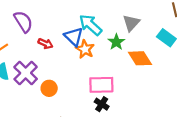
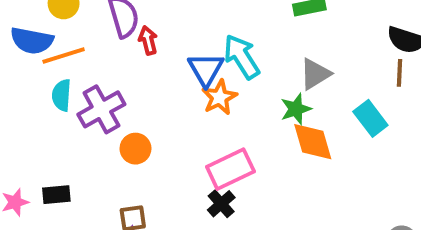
green star: (116, 42) -> (296, 109), moved
red arrow: (45, 44) -> (148, 40), moved, turned -144
pink rectangle: (101, 85) -> (230, 169), turned -40

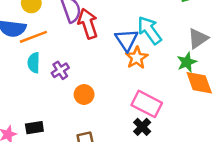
red arrow: (148, 40) -> (88, 24), size x1.6
purple cross: (101, 109) -> (60, 70), size x0.6
pink rectangle: (230, 169) -> (147, 104), turned 56

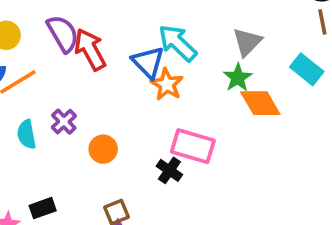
cyan semicircle: (34, 63) -> (27, 134), moved
black cross: (142, 127) -> (169, 170), moved

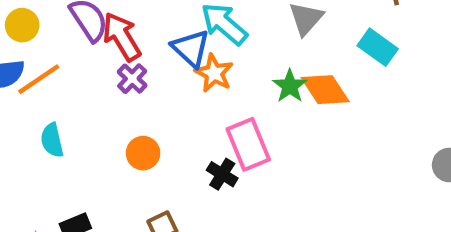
green star: (238, 78) -> (290, 86), moved
purple cross: (64, 122) -> (132, 79), moved
pink rectangle: (193, 146) -> (248, 144), turned 54

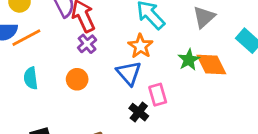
blue triangle: (191, 48) -> (129, 73), moved
pink rectangle: (248, 144) -> (158, 95), size x0.7
orange circle: (143, 153) -> (77, 79), moved

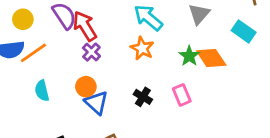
blue triangle: (129, 73) -> (96, 103), moved
pink rectangle: (158, 95) -> (182, 95), moved
black cross: (139, 112) -> (143, 97), moved

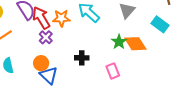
orange star: (142, 48) -> (61, 18), moved, turned -30
black cross: (143, 97) -> (82, 58), moved, turned -32

